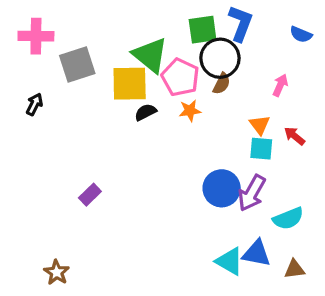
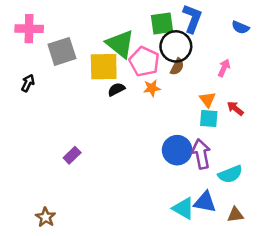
purple arrow: (252, 193) -> (201, 154), turned 140

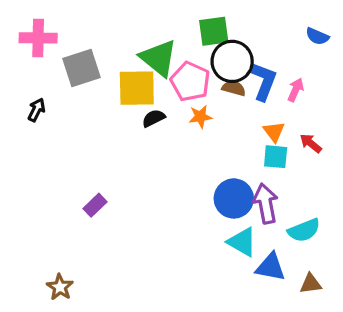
blue L-shape: (192, 19) -> (264, 81), moved
brown semicircle: (177, 67) -> (234, 88), turned -102
cyan triangle: (183, 208) -> (242, 242), moved

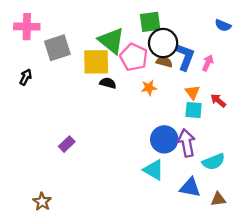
orange star: (200, 117) -> (149, 88), moved
black semicircle: (154, 118) -> (108, 83), turned 42
cyan triangle: (242, 242) -> (154, 170), moved

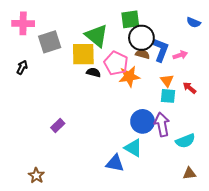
pink pentagon: (134, 57) -> (116, 63), moved
pink arrow: (208, 63) -> (180, 55), turned 48
orange star: (149, 88) -> (129, 77), size x1.5
blue triangle: (190, 187) -> (115, 163), moved

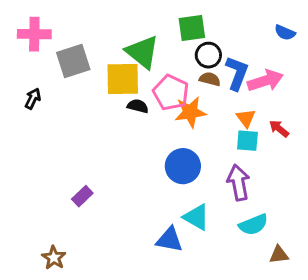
black circle: (141, 38) -> (208, 55), size x0.7
pink arrow: (180, 55) -> (265, 81), size x1.6
blue circle: (142, 121) -> (183, 166), moved
purple rectangle: (58, 126) -> (82, 196), moved
cyan semicircle: (185, 141) -> (253, 225), moved

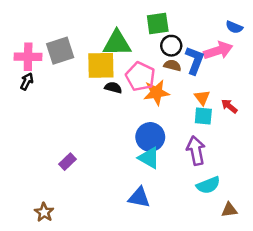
pink cross: (34, 34) -> (28, 57), moved
green triangle: (142, 52) -> (117, 43), turned -40
pink arrow: (265, 81) -> (218, 51), moved
cyan triangle: (196, 217) -> (149, 158), moved

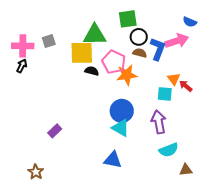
gray square: (60, 51) -> (49, 41), size x0.6
orange triangle: (202, 97) -> (174, 79), moved

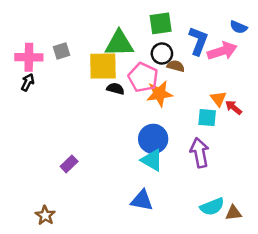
black circle: (139, 37) -> (162, 53), moved
blue L-shape: (158, 49) -> (198, 41), moved
cyan semicircle: (169, 150) -> (212, 207), moved

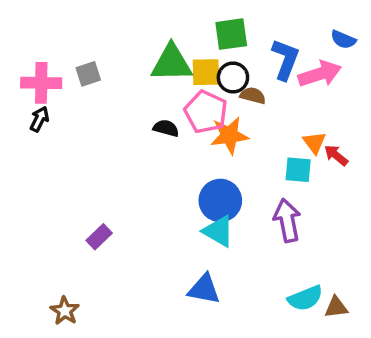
yellow square: (103, 66) -> (206, 72), moved, size x0.7

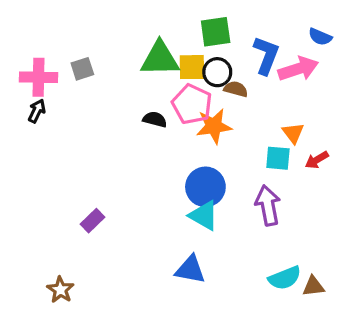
red arrow: (336, 155) -> (317, 160), moved, turned -70

